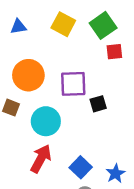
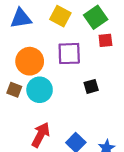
blue triangle: (18, 27) -> (21, 18), size x1.5
purple square: (73, 84) -> (69, 54), moved
cyan circle: (46, 121) -> (40, 90), moved

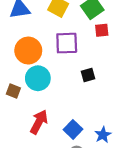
brown square: (14, 90) -> (13, 91), moved

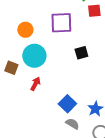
orange circle: (28, 51) -> (25, 30), size x0.6
red arrow: (39, 122) -> (35, 84), moved, size x0.6

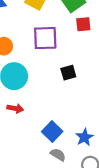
red arrow: (35, 84) -> (15, 108), turned 72

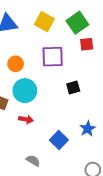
blue star: (84, 137) -> (88, 129), moved
gray semicircle: (58, 155) -> (33, 161), moved

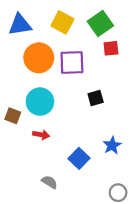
orange circle: (16, 64) -> (39, 58), moved, size x1.6

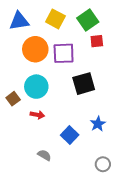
black square: (96, 98) -> (84, 84), size x1.6
brown square: (13, 116) -> (13, 99), turned 32

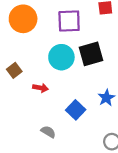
orange circle: (35, 49) -> (23, 19), moved
cyan circle: (36, 87) -> (61, 57), moved

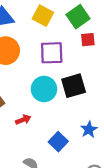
red arrow: (41, 88) -> (23, 120), turned -32

